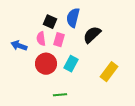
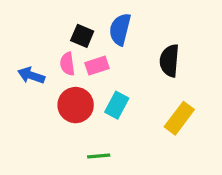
black semicircle: (92, 35) -> (169, 61), moved, turned -42
pink rectangle: (59, 40) -> (97, 66), turned 56

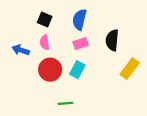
black square: (82, 36) -> (45, 20), moved
pink rectangle: (97, 66) -> (81, 43), moved
yellow rectangle: (179, 118) -> (130, 69), moved

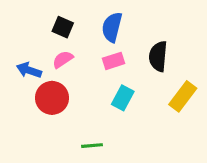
pink semicircle: (45, 42) -> (63, 59), turned 64
red circle: (50, 70) -> (52, 98), moved
cyan rectangle: (77, 70) -> (123, 98), moved

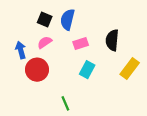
blue semicircle: (112, 27) -> (68, 20), moved
blue arrow: (29, 70) -> (21, 50), turned 56
green line: (92, 146) -> (65, 103), turned 72

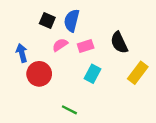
black semicircle: (112, 40) -> (119, 43), turned -30
pink semicircle: (45, 42) -> (60, 45), moved
green line: (65, 103) -> (69, 110), turned -40

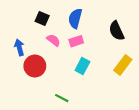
blue semicircle: (72, 21) -> (75, 18), moved
black semicircle: (119, 43) -> (117, 31), moved
pink semicircle: (60, 45) -> (53, 40), turned 72

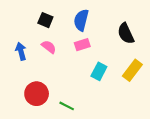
pink semicircle: (53, 40) -> (49, 47), moved
red circle: (35, 66) -> (37, 94), moved
cyan rectangle: (82, 66) -> (99, 71), moved

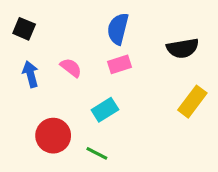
black square: (45, 20) -> (24, 29), moved
black semicircle: (126, 33) -> (183, 48), turned -75
cyan rectangle: (99, 71) -> (105, 110), moved, turned 30

